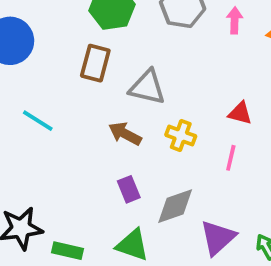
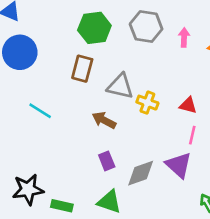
yellow cross: (181, 136) -> (147, 103), moved
pink line: (231, 158) -> (192, 135), moved
purple triangle: (218, 238) -> (179, 165), moved, turned -36

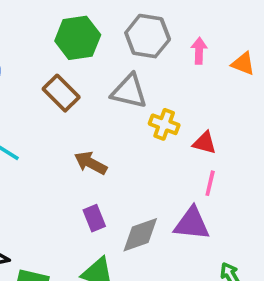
brown rectangle: (82, 69) -> (61, 93), turned -60
gray triangle: (120, 86) -> (129, 91), moved
yellow cross: (147, 103) -> (164, 124), moved
purple triangle: (179, 165) -> (192, 224), turned -36

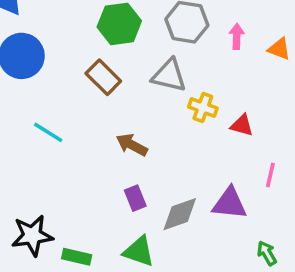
pink line: (210, 183) -> (270, 175), moved

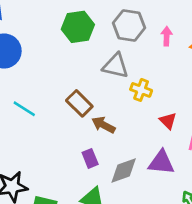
brown rectangle: (103, 77) -> (79, 103), moved
red triangle: (242, 125) -> (168, 121), moved, turned 30
brown arrow: (132, 145) -> (103, 125), moved

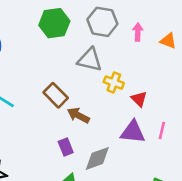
red triangle: (168, 121) -> (139, 99), moved
purple triangle: (161, 162) -> (133, 132), moved

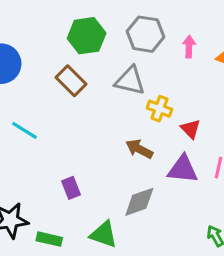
brown rectangle: (56, 95) -> (71, 81), moved
brown arrow: (78, 115) -> (139, 149), moved
purple rectangle: (66, 147) -> (71, 188), moved

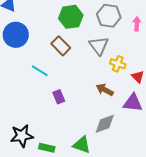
gray triangle: (130, 81) -> (99, 46), turned 40
cyan line: (24, 130) -> (40, 71), moved
purple rectangle: (71, 188) -> (59, 97), moved

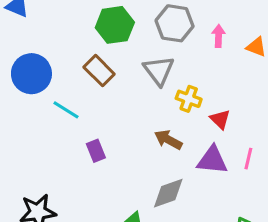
blue circle: (16, 35) -> (31, 74), moved

